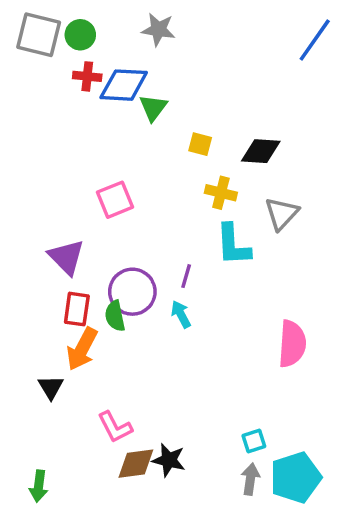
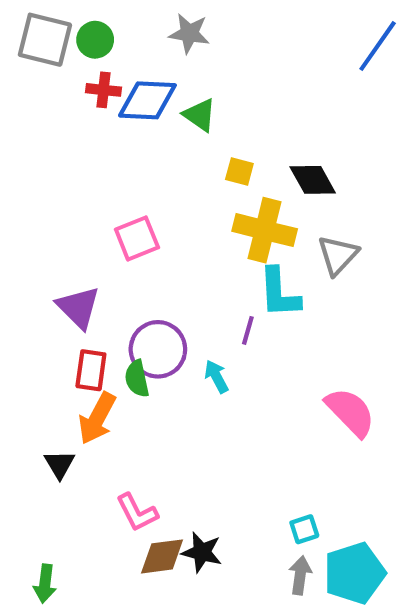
green triangle: (153, 108) -> (200, 115), moved, turned -32
black diamond: (261, 151) -> (313, 180), turned 57
yellow cross: (221, 193) -> (265, 230), size x1.6
purple line: (186, 276) -> (248, 330), moved
pink semicircle: (292, 344) -> (350, 412), turned -48

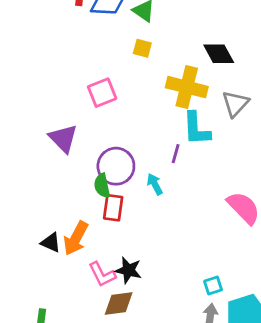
yellow square: (239, 172) -> (142, 48), moved
red rectangle: (91, 370) -> (113, 208), moved
orange arrow: (97, 418) -> (76, 238), moved
black triangle: (60, 464) -> (51, 242), turned -35
black star: (202, 552) -> (128, 270), moved

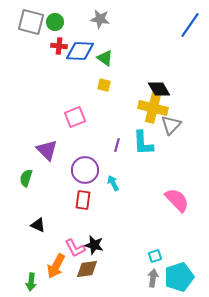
yellow cross: (187, 87) -> (153, 108), moved
purple line: (176, 154) -> (117, 145), moved
green semicircle: (102, 186) -> (26, 178), moved, turned 30
orange arrow: (76, 238) -> (56, 266), moved

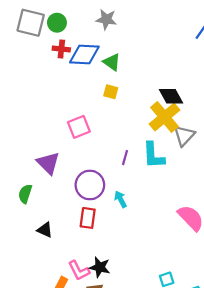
yellow cross: (153, 108) -> (164, 117), turned 36
black triangle: (38, 225) -> (45, 230), moved

